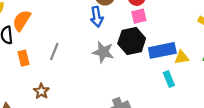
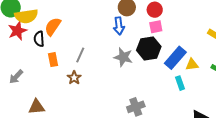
blue rectangle: (162, 50) -> (175, 58), turned -40
brown star: (41, 91) -> (74, 78), moved

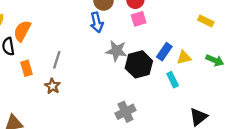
black hexagon: (149, 48) -> (139, 64), moved
gray star: (123, 57) -> (116, 51), moved
blue rectangle: (175, 58) -> (164, 52), size x0.7

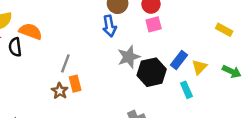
orange semicircle: (22, 31) -> (31, 31), turned 80
gray star: (116, 51) -> (129, 57), turned -30
yellow triangle: (184, 57) -> (199, 67), turned -35
orange rectangle: (26, 68) -> (75, 84), moved

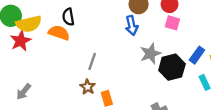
pink square: (154, 24) -> (172, 23), turned 32
black semicircle: (15, 47) -> (68, 17), moved
orange rectangle: (75, 84) -> (107, 98), moved

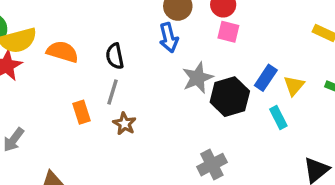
black semicircle: (68, 17) -> (115, 56), moved
brown star: (88, 87) -> (124, 124), moved
orange rectangle: (107, 98) -> (81, 112), moved

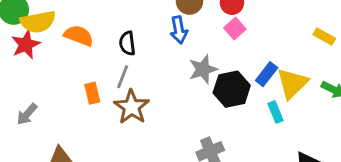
pink square: (228, 32) -> (235, 29), turned 30
yellow triangle: (294, 86) -> (292, 83), size x1.6
brown star: (124, 124) -> (132, 107), size x1.6

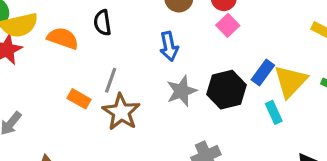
blue arrow: (179, 30) -> (169, 46), moved
black semicircle: (127, 43) -> (102, 23), moved
gray star: (203, 69) -> (182, 91), moved
orange rectangle: (92, 93) -> (79, 99), turned -45

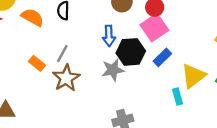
pink square: (228, 25) -> (154, 28), size x1.6
blue rectangle: (263, 72) -> (162, 57), moved
black hexagon: (226, 90) -> (131, 52), moved

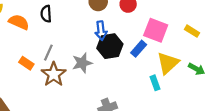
pink square: (154, 28) -> (156, 30), moved, turned -30
blue arrow: (109, 36) -> (101, 31), moved
gray star: (113, 70) -> (82, 63), moved

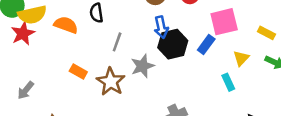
pink square: (156, 30) -> (224, 22), turned -30
yellow rectangle: (192, 31) -> (266, 33), moved
gray line: (48, 53) -> (117, 42), moved
yellow triangle: (168, 63) -> (241, 58), size x0.6

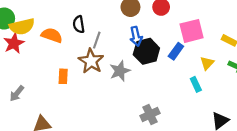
gray line: (117, 42) -> (97, 40), moved
orange rectangle: (78, 71) -> (63, 76), turned 64
brown star: (111, 82) -> (91, 61), moved

